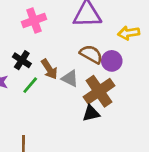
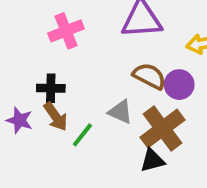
black cross: (22, 60) -> (51, 88), turned -30
brown arrow: (49, 69) -> (56, 117), moved
green line: (30, 85) -> (82, 135), moved

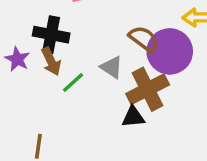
purple circle: (179, 85) -> (170, 51), size x1.6
black cross: (51, 88) -> (51, 35), size x1.4

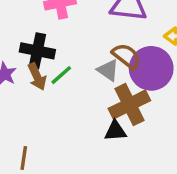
gray triangle: (111, 67) -> (108, 70), moved
green line: (73, 83) -> (61, 75), moved

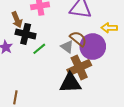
brown arrow: (37, 77) -> (17, 20), moved
black triangle: (115, 131) -> (70, 83), size x1.6

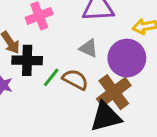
brown semicircle: (78, 39) -> (75, 79), moved
gray triangle: (67, 47) -> (89, 48), moved

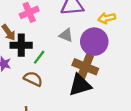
brown semicircle: (75, 79) -> (33, 79), moved
brown cross: (114, 92) -> (85, 67), turned -30

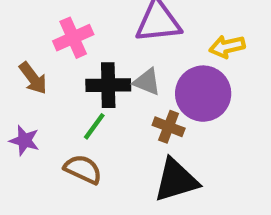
black cross: (21, 45) -> (108, 85), moved
brown cross: (85, 67) -> (169, 127), moved, size x0.6

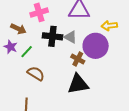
brown arrow: (33, 78) -> (18, 29), turned -35
green line: (94, 126) -> (27, 52), moved
purple star: (24, 140) -> (11, 47), moved

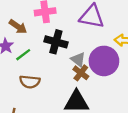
gray triangle: (70, 37) -> (78, 59), moved
brown semicircle: (36, 74) -> (30, 82), turned 144

